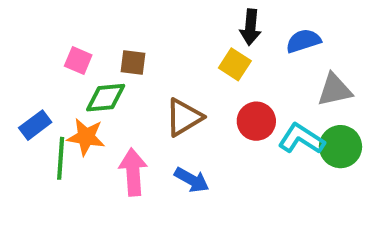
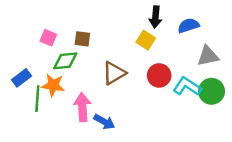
blue arrow: (192, 180) -> (104, 122), moved

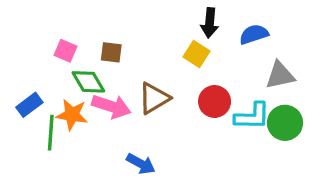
green diamond: (65, 61) -> (88, 82), turned 65
cyan L-shape: (187, 86) -> (252, 116), turned 148
pink arrow: (82, 107) -> (111, 106), moved, turned 112

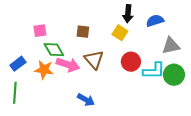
pink square: (65, 51) -> (40, 31), turned -32
brown square: (111, 52) -> (83, 32), moved
brown triangle: (154, 98) -> (94, 60), turned -40
green line: (51, 133) -> (15, 93), moved

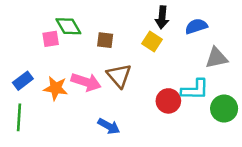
green diamond: (54, 50) -> (68, 26), moved
red circle: (131, 62) -> (168, 101), moved
green circle: (174, 75) -> (224, 109), moved

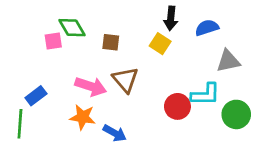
blue rectangle: (23, 81) -> (36, 96), moved
orange star: (56, 88) -> (83, 117), moved

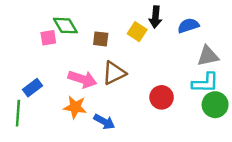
yellow square: (160, 44) -> (137, 32), moved
brown triangle: (125, 80) -> (114, 73), turned 45
cyan L-shape: (206, 94) -> (205, 83), moved

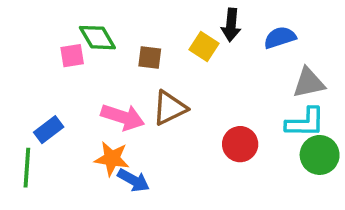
blue arrow: (104, 122) -> (134, 180), moved

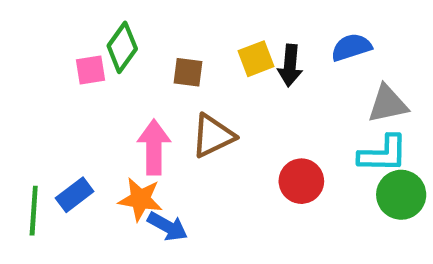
black arrow: (231, 25) -> (290, 65), moved
green diamond: (97, 38) -> (122, 47), turned 66
yellow square: (204, 47) -> (256, 59), turned 36
pink arrow: (123, 117) -> (154, 147), turned -108
blue rectangle: (49, 130) -> (75, 195), moved

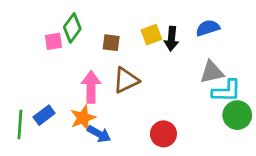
gray triangle: (388, 104) -> (212, 72), moved
red circle: (301, 181) -> (163, 134), moved
orange star: (140, 199) -> (83, 118), turned -30

